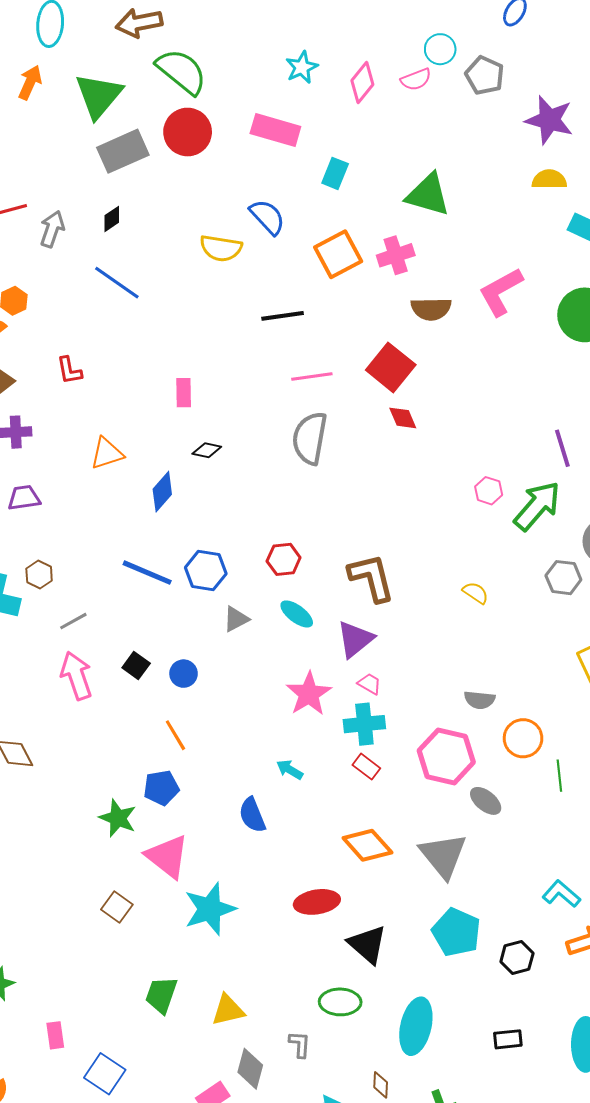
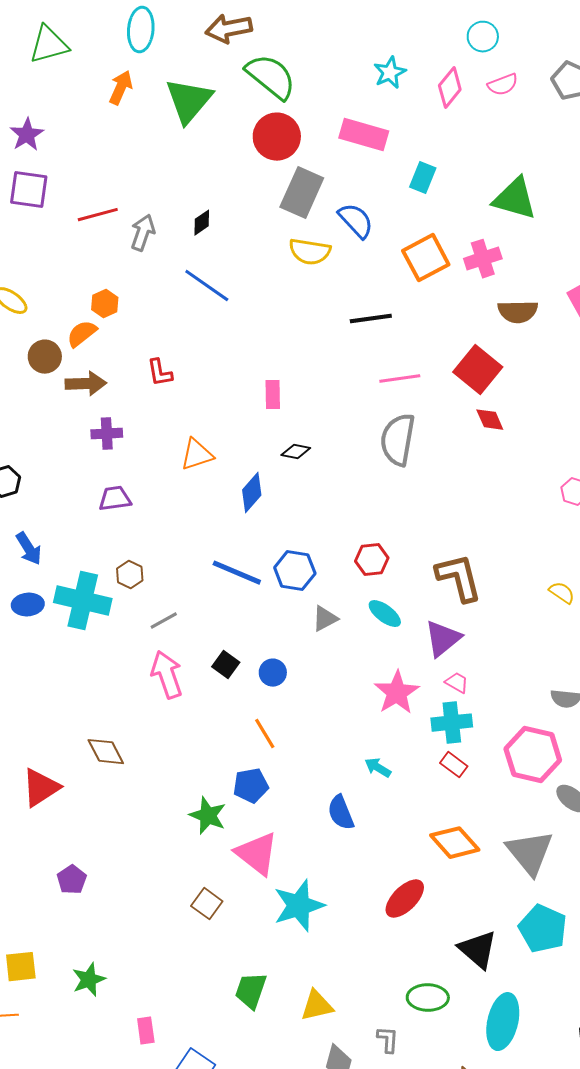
cyan circle: (440, 49) -> (483, 37), moved
gray rectangle: (123, 151) -> (302, 193), moved, turned -42
red ellipse: (317, 902) -> (405, 899), turned -36
black triangle: (367, 944) -> (478, 950), moved

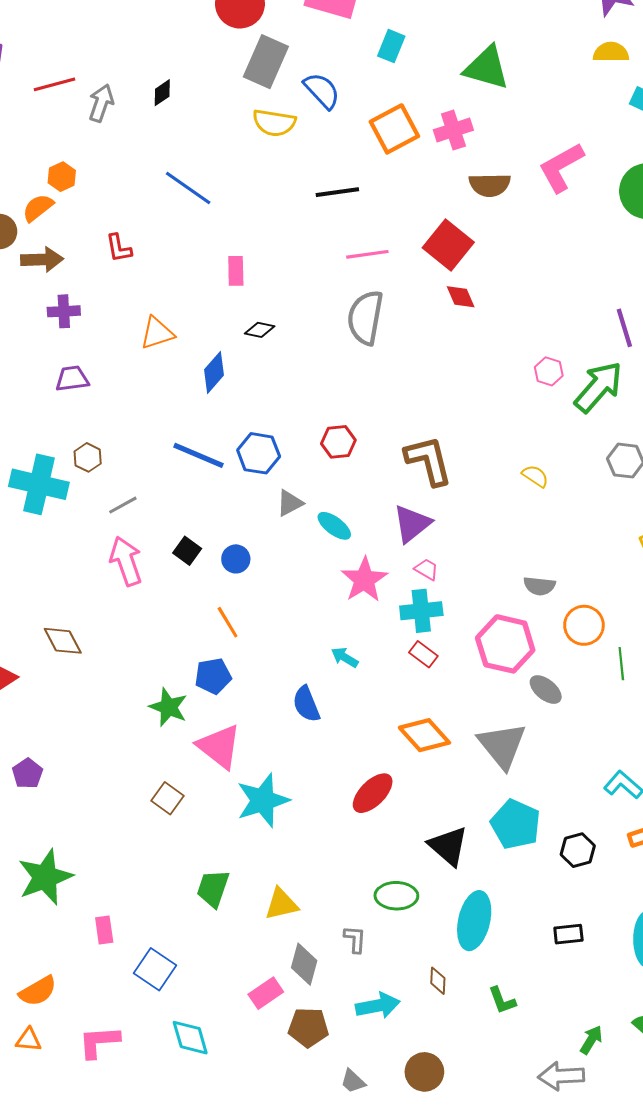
blue line: (207, 286) -> (188, 188), moved
cyan ellipse: (385, 614) -> (334, 526), moved
green star: (89, 980) -> (45, 877), size x1.6

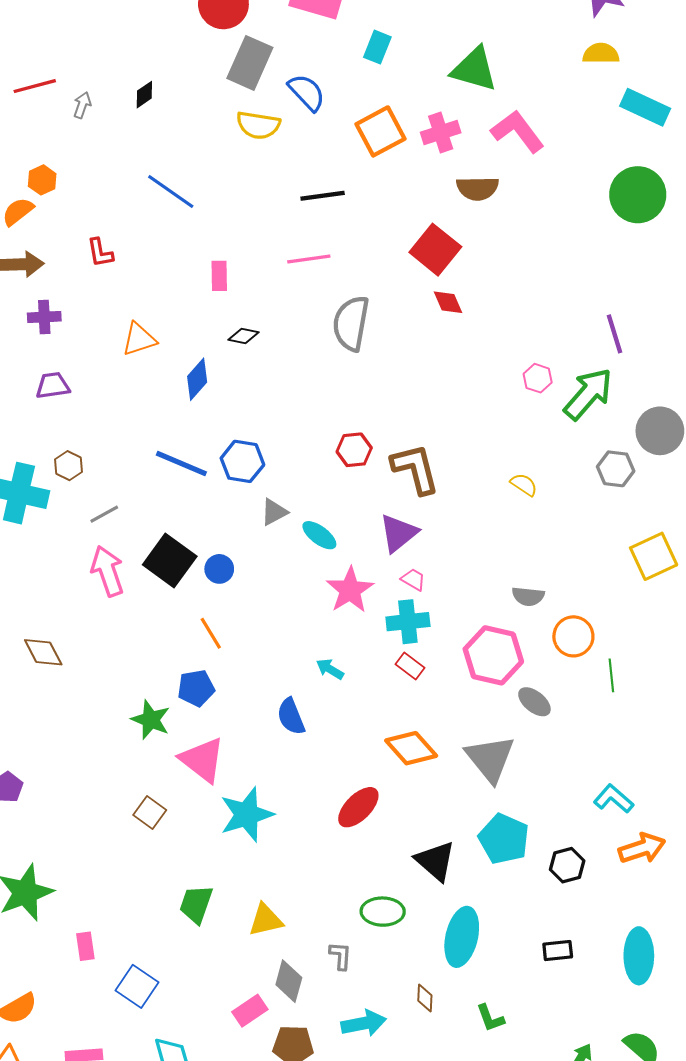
gray arrow: (101, 103) -> (82, 105), size x0.7
pink L-shape: (561, 167) -> (518, 131), moved, turned 82
pink line: (367, 254) -> (309, 259), moved
red hexagon: (338, 442) -> (354, 450), moved
black square: (187, 551) -> (170, 561), size x1.8

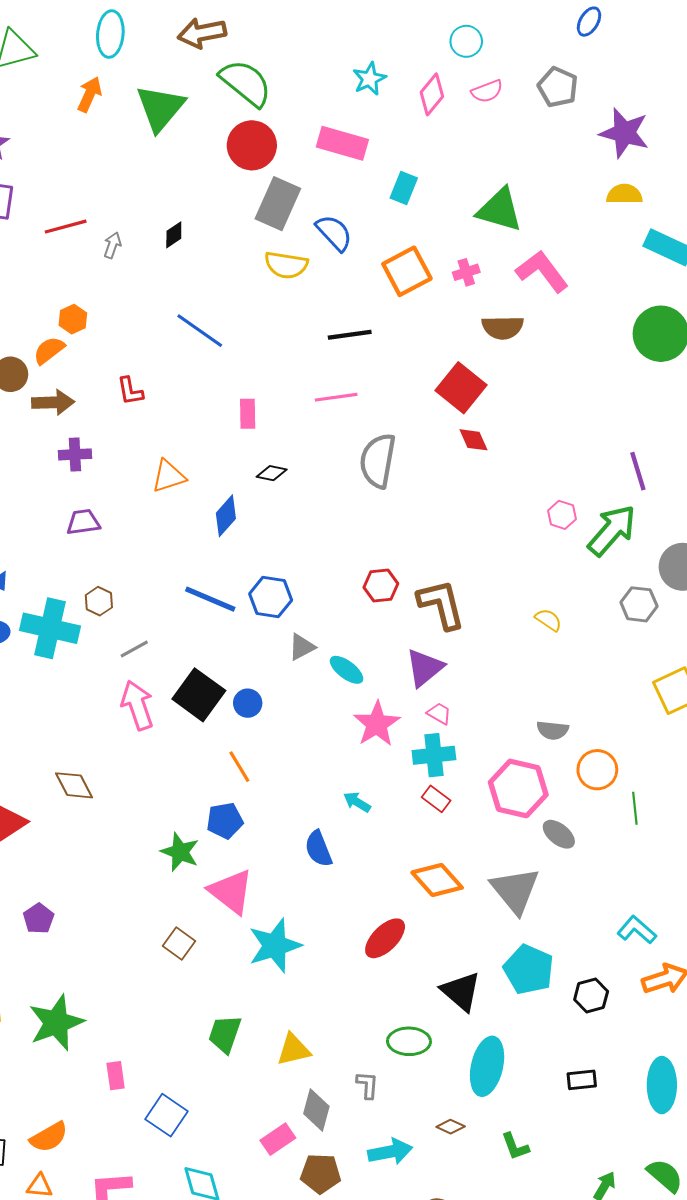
pink cross: (441, 132) -> (466, 272), size x0.7
brown diamond: (425, 998) -> (451, 1127), turned -68

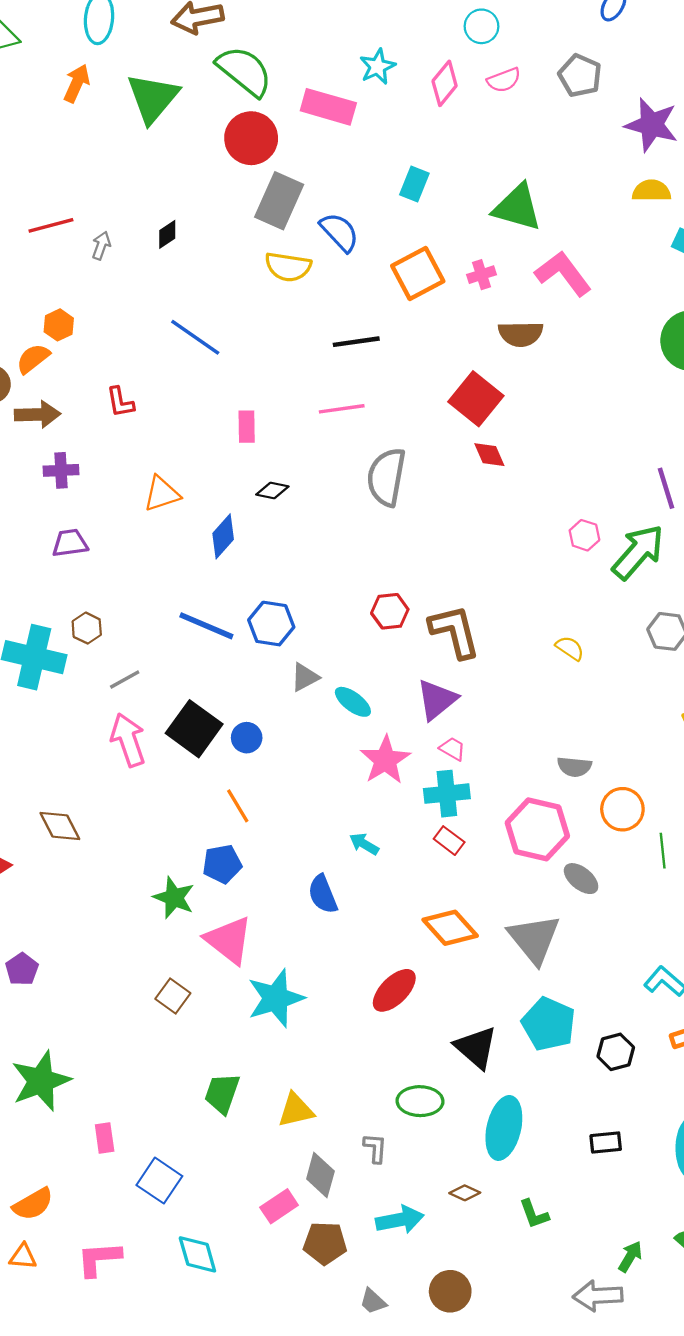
pink rectangle: (342, 143) -> (328, 107), moved

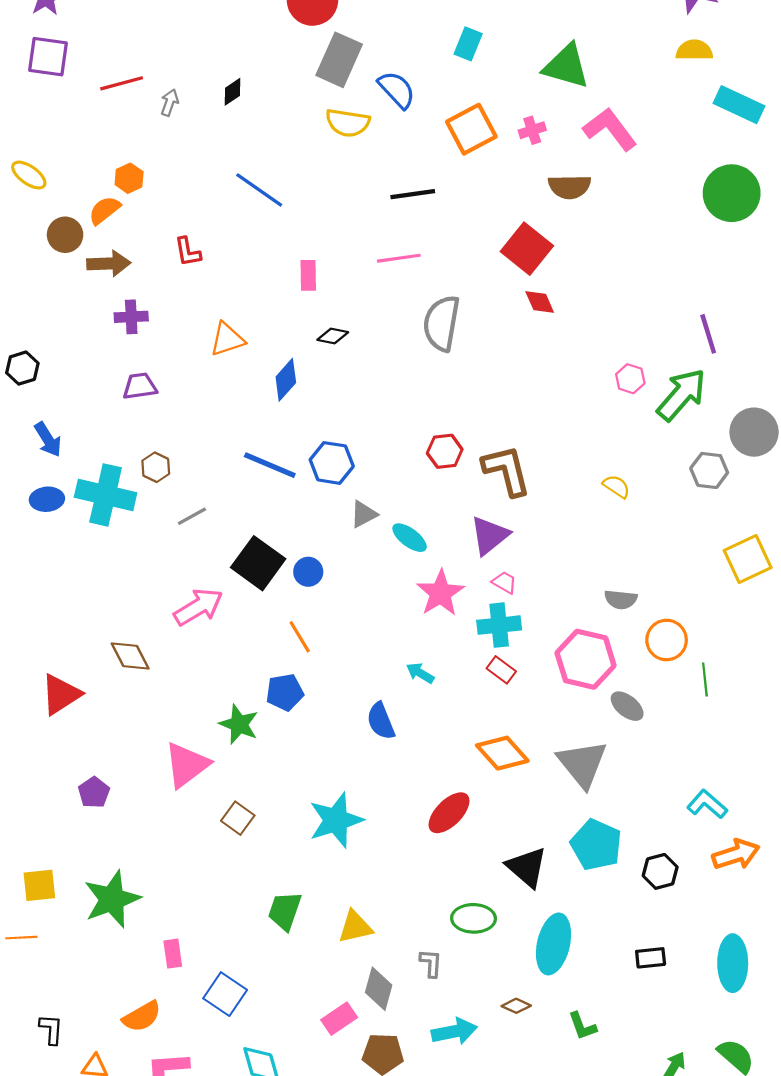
pink arrow: (128, 740) -> (198, 607), moved, turned 78
pink triangle: (229, 940) -> (187, 765), moved, turned 45
orange semicircle: (33, 1204) -> (142, 1016), moved

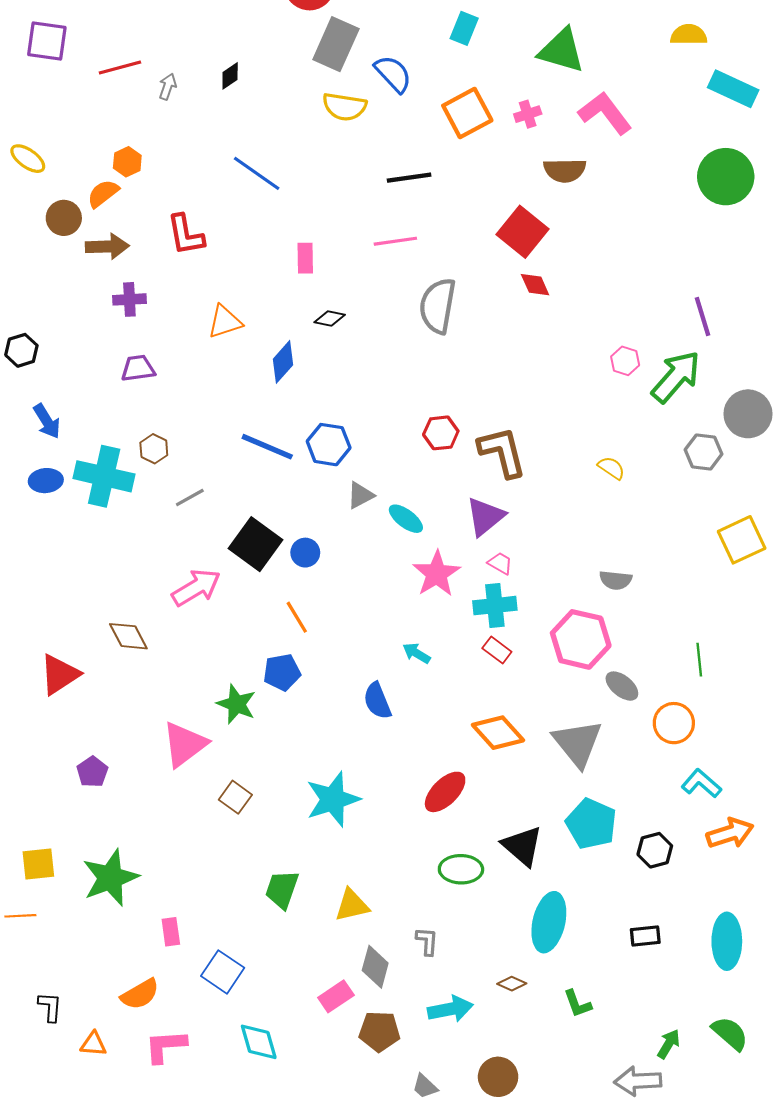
red L-shape: (188, 252) -> (186, 235), size x1.4
orange circle: (667, 640) -> (674, 723), moved
green ellipse: (474, 918) -> (461, 869), moved

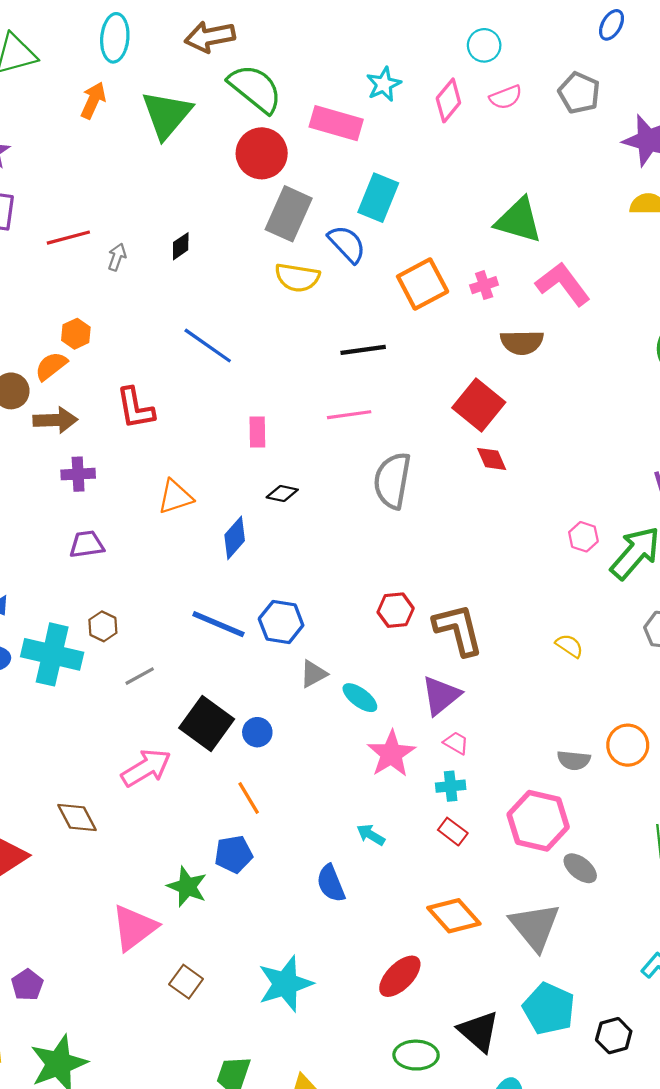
cyan rectangle: (464, 28) -> (378, 198), moved, size x1.4
cyan cross: (495, 606) -> (451, 786), size x0.7
orange circle: (674, 723) -> (628, 745), moved
purple pentagon: (92, 772) -> (27, 985), moved

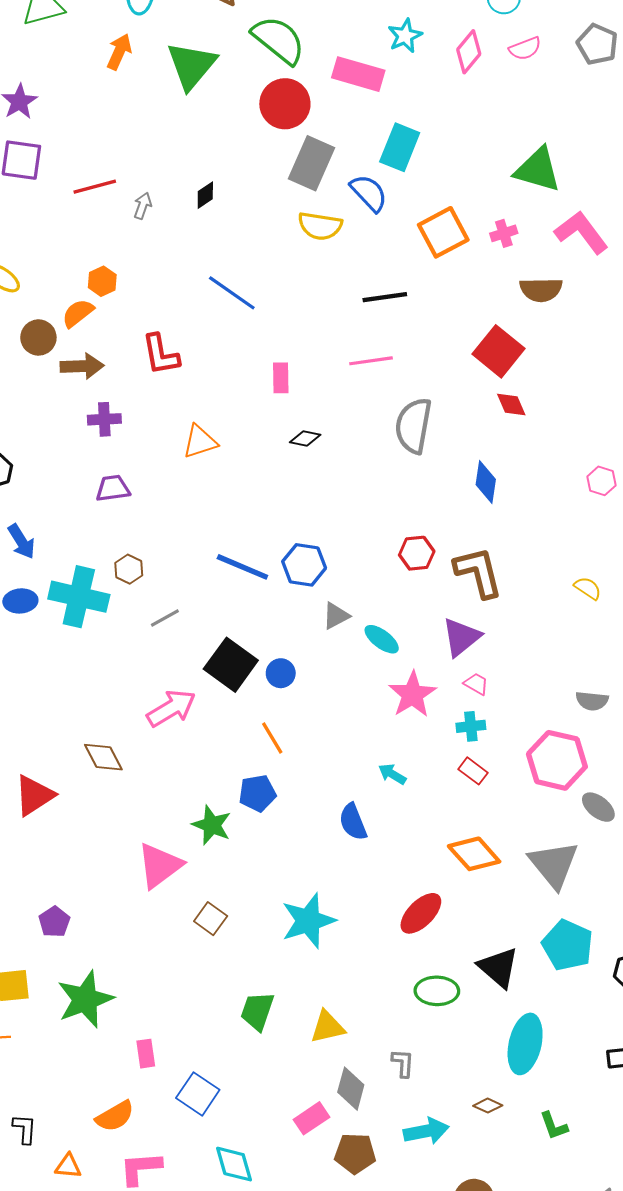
blue diamond: (235, 538) -> (486, 482), moved, turned -33

